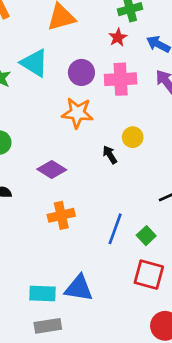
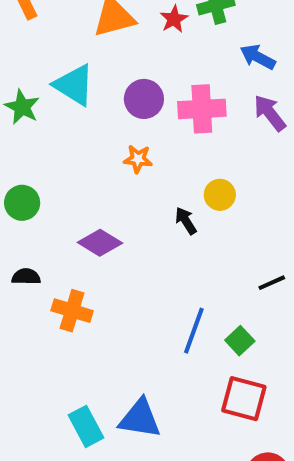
red star: (118, 37) -> (174, 19), moved
orange star: (77, 113) -> (138, 159), size x0.6
orange cross: (61, 215) -> (72, 311), moved, turned 30
cyan rectangle: (42, 293) -> (86, 426), turned 60

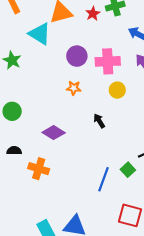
cyan triangle: (74, 85) -> (40, 34), moved
yellow circle: (220, 195) -> (117, 90), moved
green square: (240, 341) -> (128, 170), moved

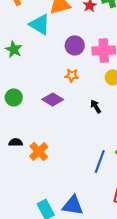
purple diamond: (54, 133) -> (53, 99), moved
black semicircle: (14, 151) -> (16, 142), moved
orange cross: (39, 169) -> (39, 151), turned 30

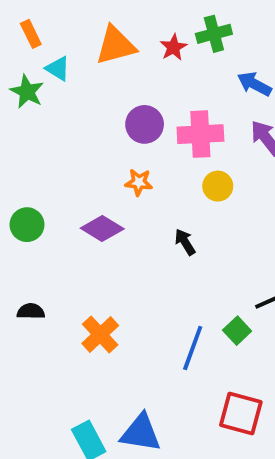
cyan triangle: (40, 24) -> (58, 69), moved, size x0.6
green star: (14, 49) -> (27, 92), moved
orange cross: (39, 151) -> (100, 334), moved

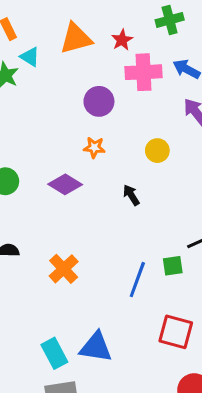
green cross: (214, 34) -> (170, 20), moved
pink cross: (200, 134) -> (144, 72), moved
green square: (237, 331) -> (173, 266), turned 35

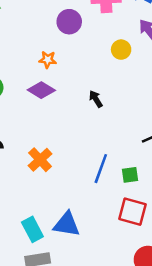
orange star: (94, 147) -> (48, 60), moved
yellow circle: (157, 151) -> (121, 50), moved
green square: (173, 266) -> (130, 175), moved

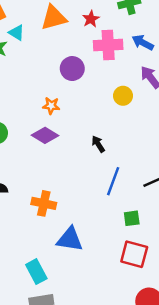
orange cross: (40, 160) -> (44, 203), turned -35
blue line: (101, 169) -> (113, 181), moved
blue triangle: (67, 224) -> (70, 239), moved

